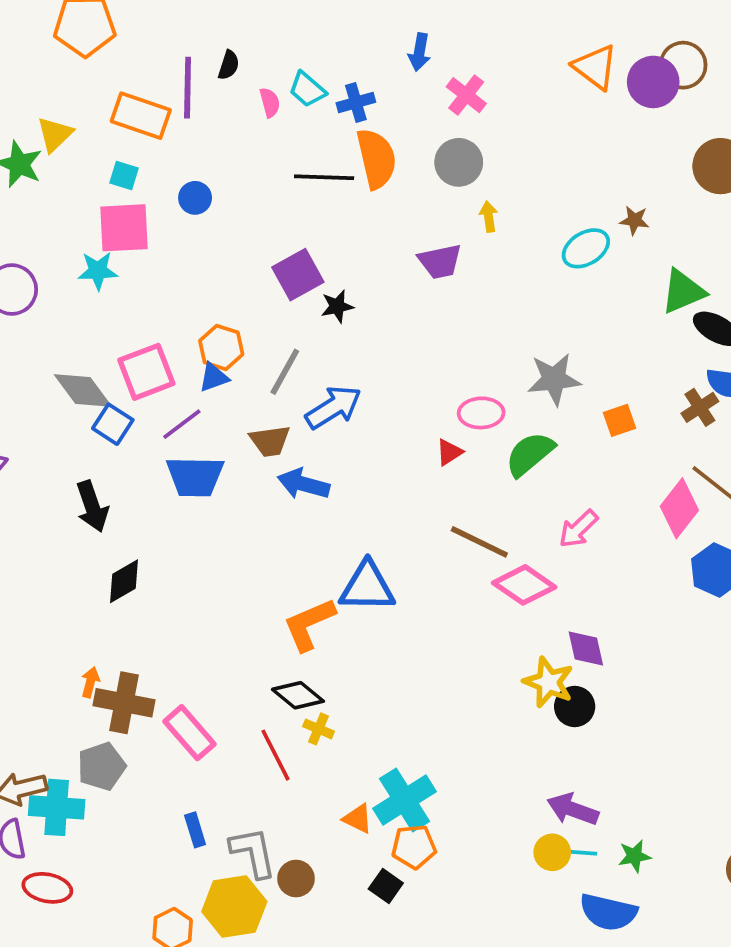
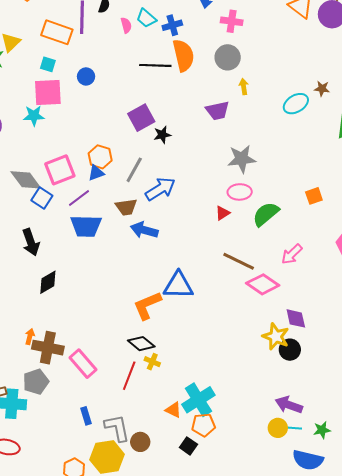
pink cross: (466, 95) -> (232, 21), turned -30
gray star: (554, 379) -> (242, 159), moved
red line: (275, 755) -> (129, 376), turned 48

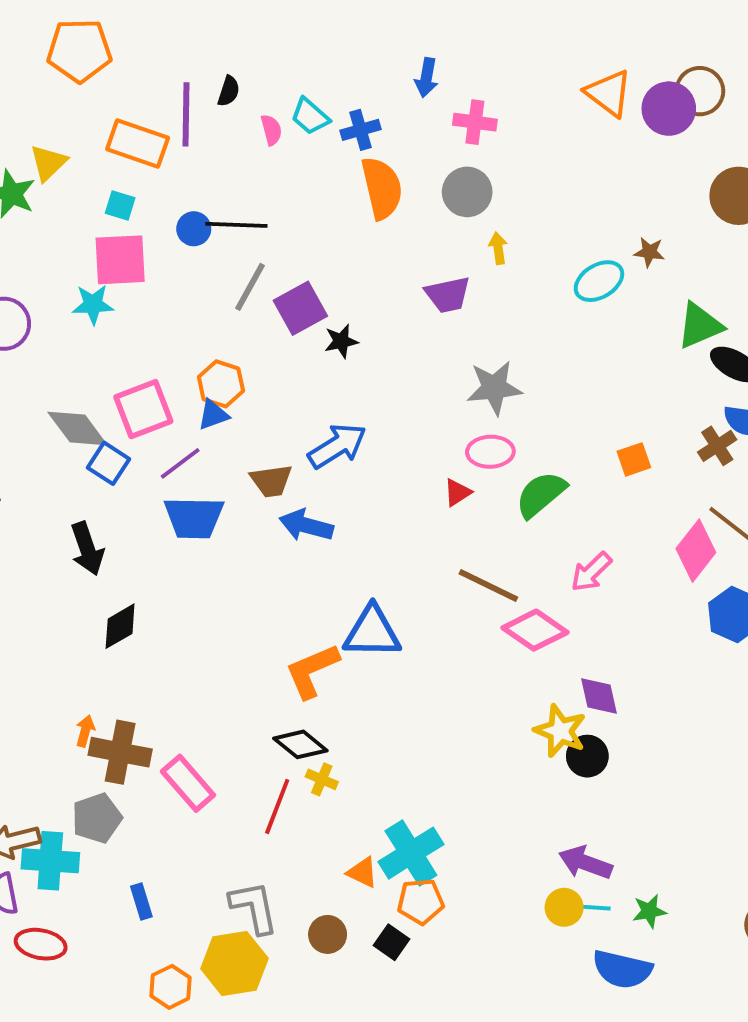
black line: (155, 65) -> (236, 225), moved
gray line: (134, 170) -> (250, 287), moved
blue rectangle: (86, 416) -> (141, 901), moved
brown circle: (140, 442) -> (328, 934), moved

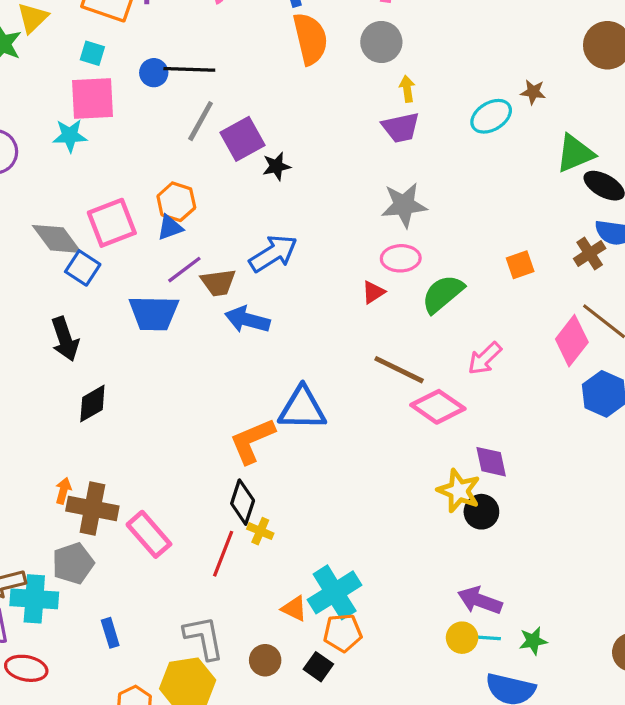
purple trapezoid: (448, 295) -> (401, 128), moved
purple line: (180, 463) -> (184, 270), moved
black diamond: (300, 744) -> (243, 502), turned 69

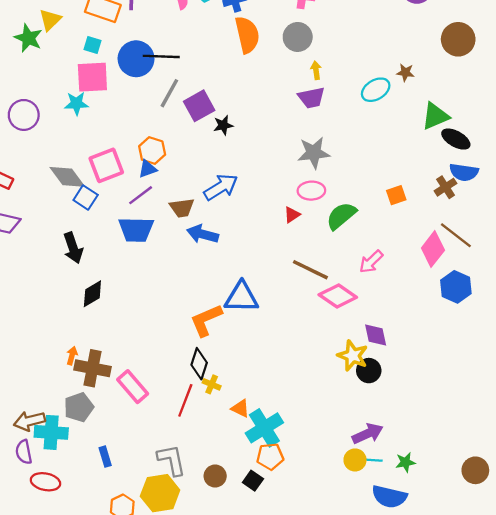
blue circle: (154, 73) -> (136, 59), size x1.8
purple line: (184, 270) -> (141, 195), moved
purple arrow: (480, 601) -> (368, 434), turned 136
orange triangle: (294, 609) -> (240, 408), moved

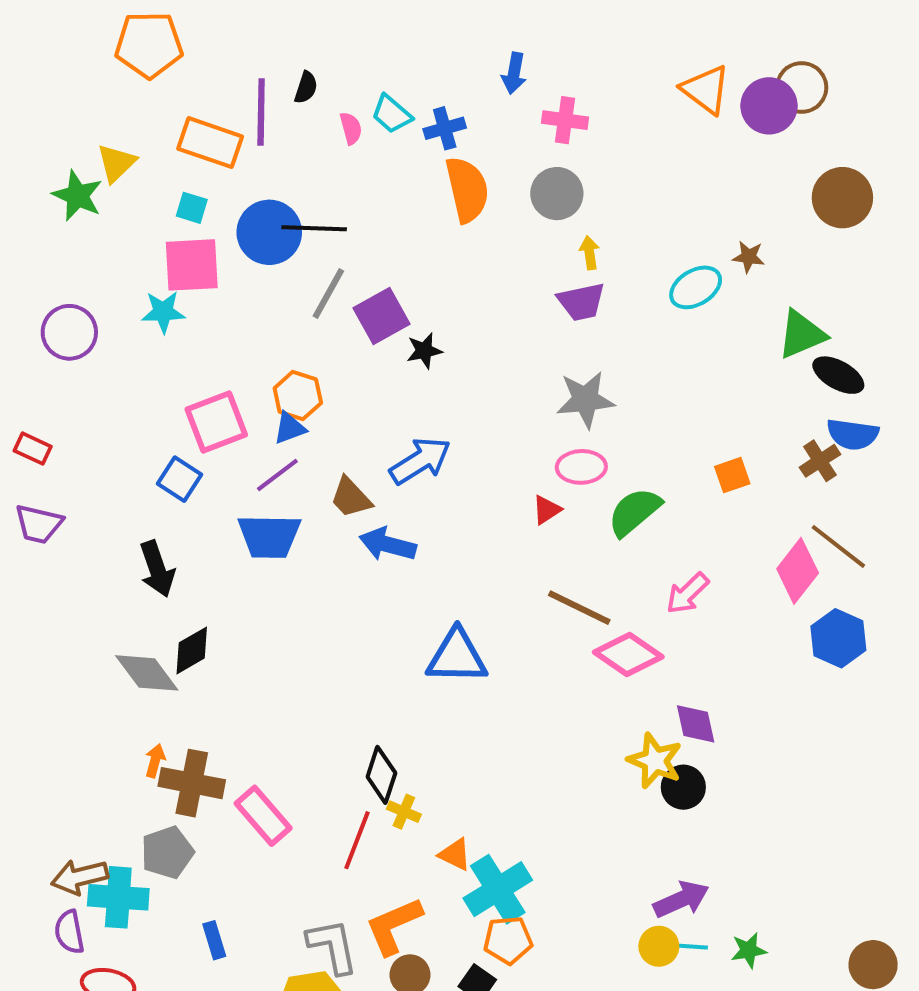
gray diamond: (67, 177) -> (147, 673), moved
brown trapezoid: (182, 208) -> (351, 497), turned 55
orange L-shape: (206, 320) -> (394, 926), moved

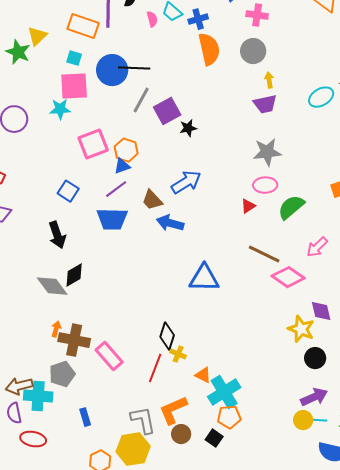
pink square: (216, 422) -> (93, 144), moved
black circle: (683, 787) -> (315, 358), moved

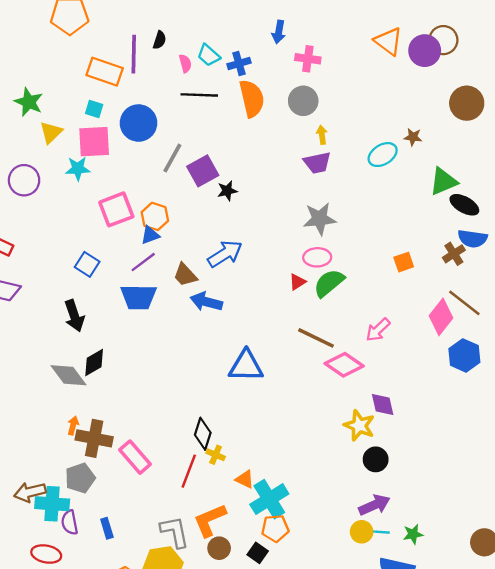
yellow triangle: (37, 36) -> (51, 132), moved
black line: (134, 68) -> (199, 95), moved
green semicircle: (291, 207) -> (329, 283), moved
purple semicircle: (14, 413) -> (70, 522), moved

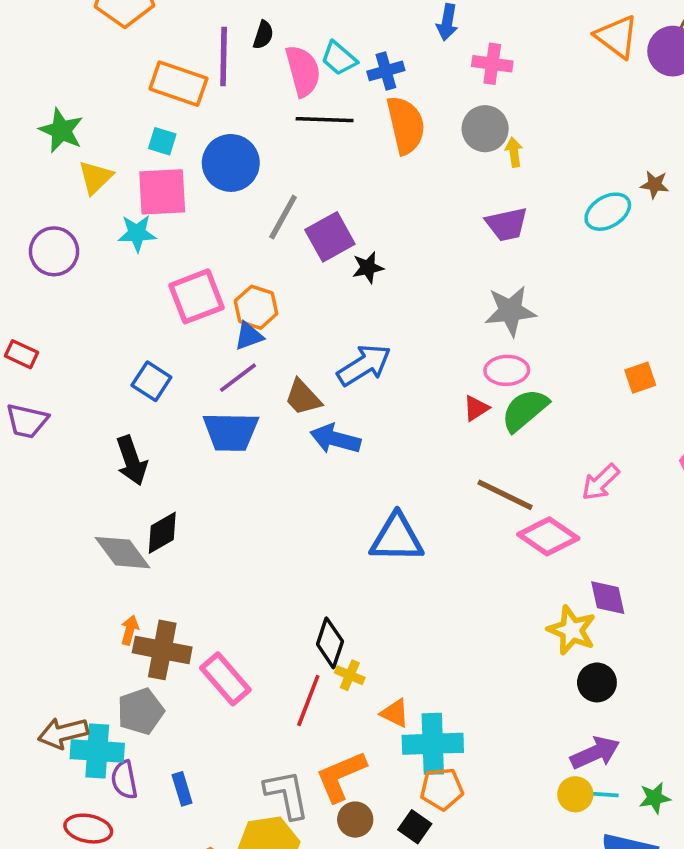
pink semicircle: (185, 63) -> (303, 71), size x1.8
yellow arrow: (322, 135) -> (514, 152), moved
cyan cross: (269, 499) -> (433, 744), turned 30

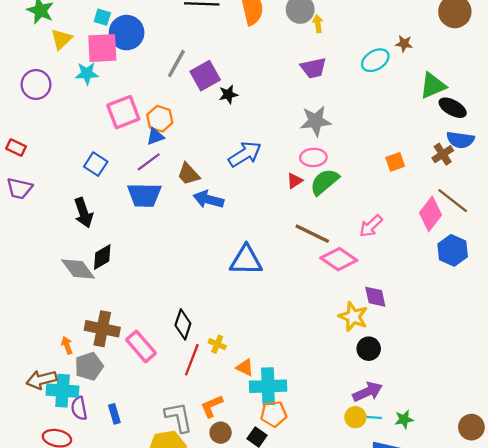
blue circle: (231, 163) -> (127, 33), moved
blue arrow: (364, 365) -> (245, 154), moved
orange arrow: (130, 630) -> (67, 345), moved, turned -35
black diamond: (330, 643) -> (183, 324), moved
orange L-shape: (341, 776) -> (212, 406), size x0.7

